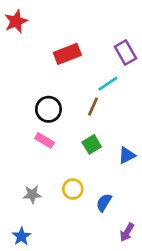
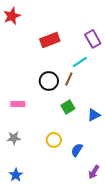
black circle: (48, 109) -> (49, 81), moved
pink rectangle: (44, 140) -> (18, 104), moved, turned -32
gray star: (32, 194) -> (14, 138), moved

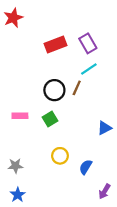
purple rectangle: (93, 39) -> (88, 43), moved
green square: (68, 107) -> (50, 119), moved
gray star: (14, 138) -> (15, 166), moved

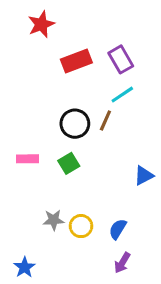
red star: (13, 18) -> (41, 24), moved
yellow circle: (60, 156) -> (81, 226), moved
gray star: (15, 166) -> (53, 220), moved
purple arrow: (105, 191) -> (122, 263), moved

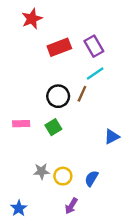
purple arrow: (122, 263) -> (71, 206), moved

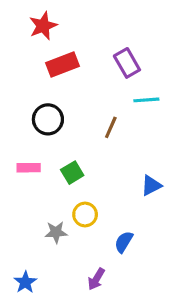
red rectangle: (59, 47) -> (62, 65), moved
cyan line: (95, 74) -> (146, 100), moved, turned 30
black circle: (58, 96) -> (48, 119), moved
yellow circle: (63, 176) -> (85, 214), moved

